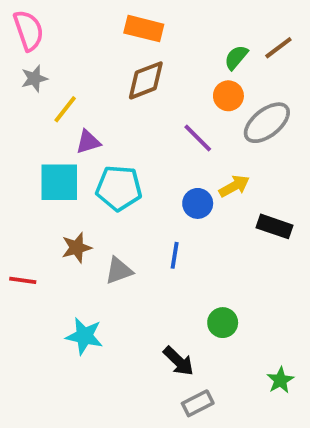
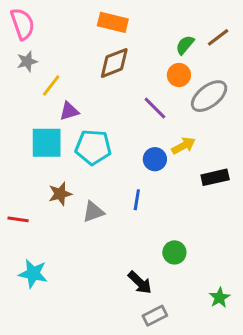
black rectangle: (275, 226) -> (215, 177), turned -32
cyan star: (84, 336) -> (33, 274), moved

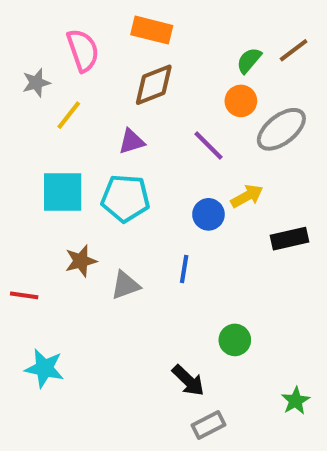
pink semicircle: (23, 24) -> (83, 50), moved
purple triangle: (69, 111) -> (131, 141), moved

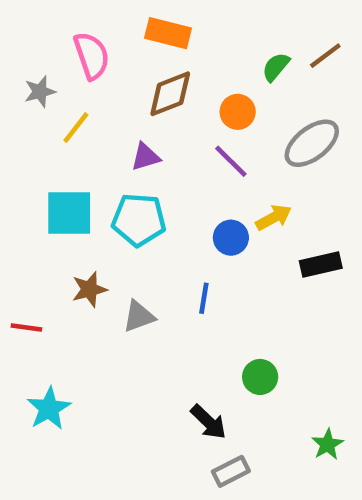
orange circle: (241, 101) -> (238, 112), moved
cyan star: (44, 368) -> (49, 408), turned 30

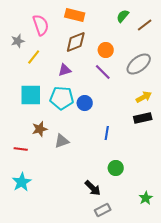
green semicircle: (276, 67) -> (123, 16), moved
yellow arrow: (274, 217) -> (144, 97), moved
blue circle: (231, 238) -> (85, 103), moved
blue line: (204, 298) -> (107, 133), moved
red line: (26, 328) -> (21, 149), moved

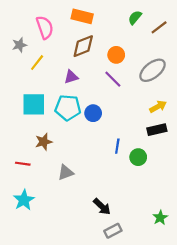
gray triangle: (62, 141) -> (66, 173), moved
green circle: (116, 168) -> (138, 157), moved

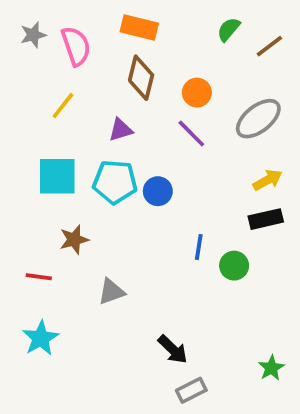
gray star: (19, 45) -> (33, 35), moved
brown diamond: (83, 46) -> (141, 78), turned -55

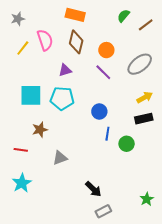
pink semicircle: (76, 46) -> (45, 40), moved
yellow line: (63, 106) -> (23, 48), moved
blue circle: (158, 191) -> (99, 111), moved

